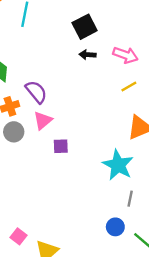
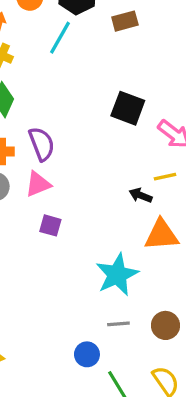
black square: (85, 27) -> (128, 108), moved, turned 30
black arrow: (88, 55) -> (141, 195), moved
gray line: (130, 199) -> (118, 324), turned 56

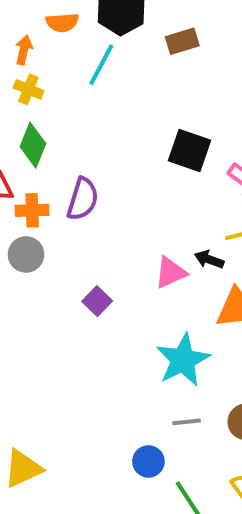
purple semicircle: (42, 144) -> (83, 199), turned 40
pink triangle: (38, 184) -> (171, 272), moved
purple square: (50, 225) -> (97, 301), turned 30

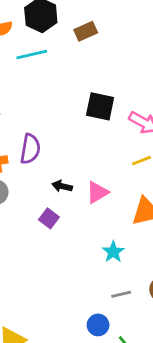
cyan line: (101, 65) -> (32, 54), turned 56
black arrow: (209, 259) -> (62, 186), moved
cyan star: (183, 360) -> (113, 252), size x0.6

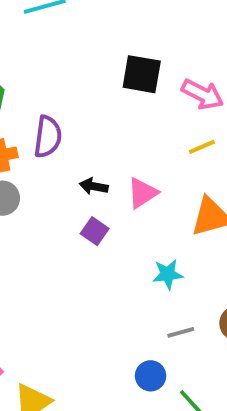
purple square: (49, 218) -> (95, 231), moved
cyan star: (113, 252) -> (168, 274), turned 30

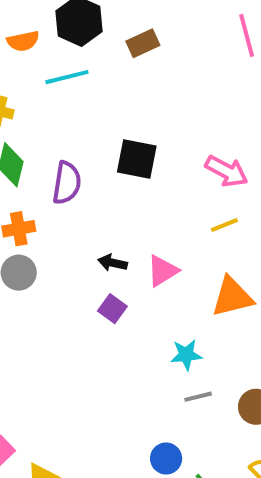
black square: (142, 74) -> (137, 159), moved
purple semicircle: (48, 137) -> (67, 183), moved
gray line: (181, 332) -> (198, 397), moved

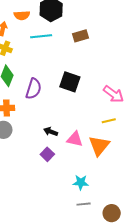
brown rectangle: (143, 43) -> (81, 36), moved
pink triangle: (162, 271) -> (75, 139), turned 36
orange triangle: (232, 297) -> (99, 146), moved, turned -45

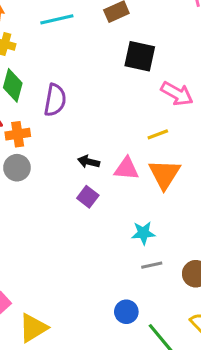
black square: (70, 82) -> (140, 56), moved
yellow line: (109, 121) -> (158, 134), moved

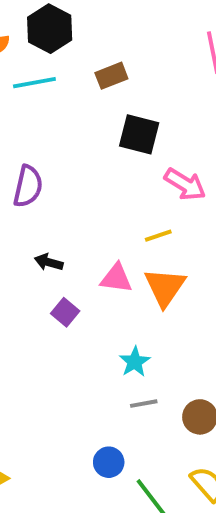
black arrow: (89, 162) -> (49, 262), moved
cyan star: (143, 233) -> (135, 362), turned -30

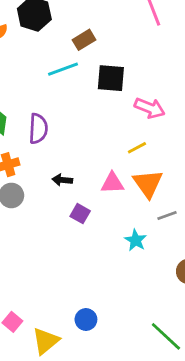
cyan line: (34, 83) -> (63, 69), moved
gray line: (144, 404) -> (167, 215), moved
blue circle: (109, 462) -> (86, 319), moved

